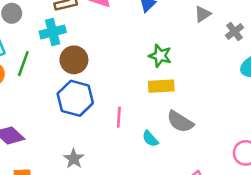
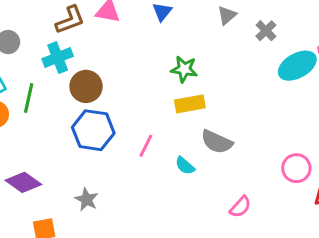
pink line: (119, 117) -> (146, 146), turned 30
gray star: (74, 159) -> (87, 199), moved

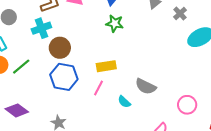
green star: (184, 69) -> (115, 23), moved
green line: (29, 98) -> (21, 67), moved, turned 36
yellow rectangle: (190, 104) -> (106, 66), moved
pink circle: (296, 168) -> (187, 105), moved

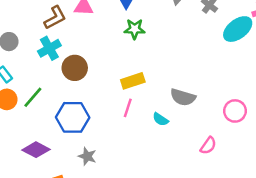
blue hexagon: (64, 77) -> (73, 117), moved

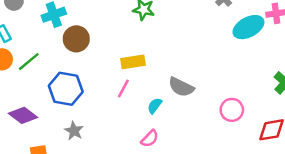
cyan semicircle: (160, 119) -> (155, 106), turned 84
pink semicircle: (208, 146) -> (150, 139), moved

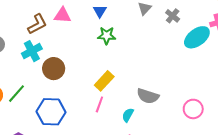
yellow rectangle: (133, 62) -> (104, 81), turned -30

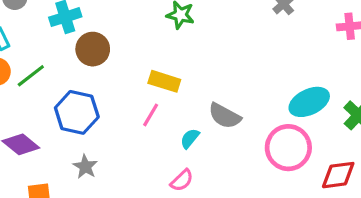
cyan ellipse: (197, 37) -> (309, 102), moved
yellow rectangle: (104, 81) -> (164, 81), turned 54
pink circle: (193, 109) -> (288, 148), size x1.5

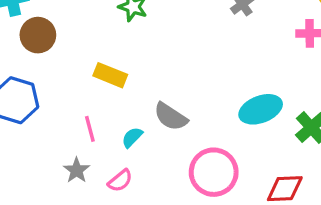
pink line: (151, 115) -> (90, 129), moved, turned -50
pink circle: (288, 148) -> (214, 172), moved
gray star: (85, 167) -> (77, 170), moved

